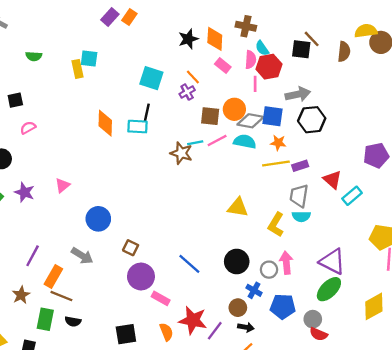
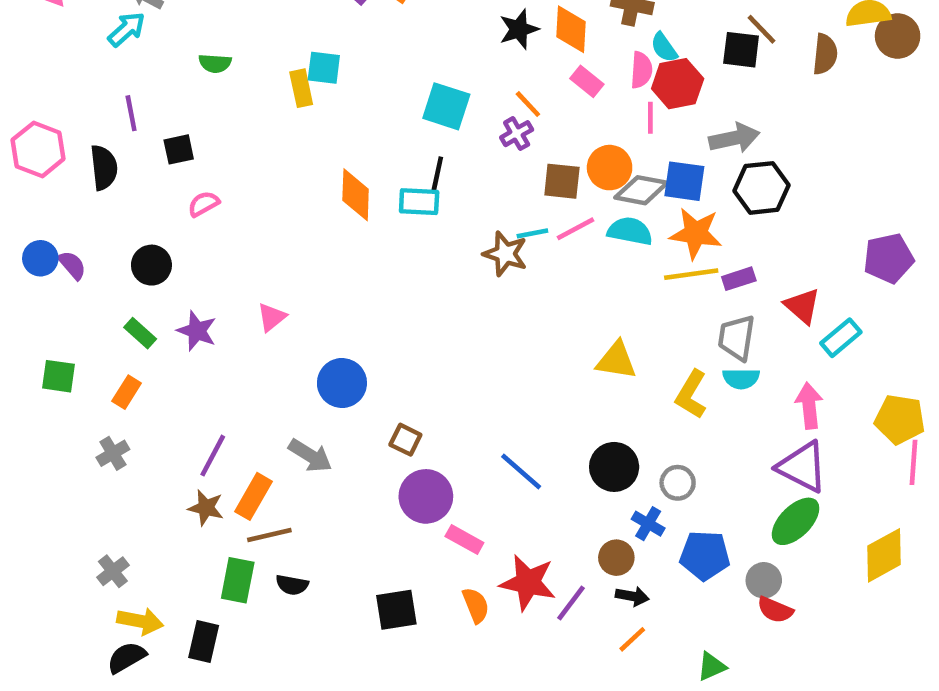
orange star: (278, 143) -> (696, 233), size x1.6
pink arrow: (286, 263) -> (809, 406), moved
brown star: (21, 295) -> (206, 508), moved, turned -30
brown line: (61, 296) -> (269, 535), turned -35

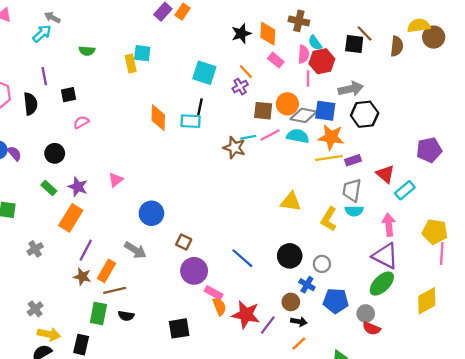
orange rectangle: (127, 392) -> (71, 218), moved, size x1.6
orange semicircle: (476, 605) -> (219, 307), moved

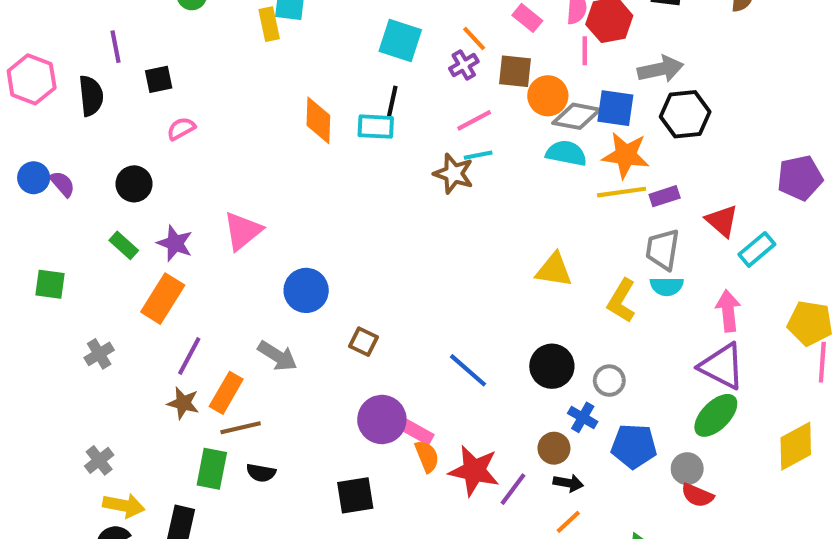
brown square: (263, 111) -> (515, 71), moved
pink line: (270, 135) -> (474, 120), moved
pink triangle: (116, 180) -> (243, 231), size x1.5
purple circle: (194, 271) -> (382, 419), moved

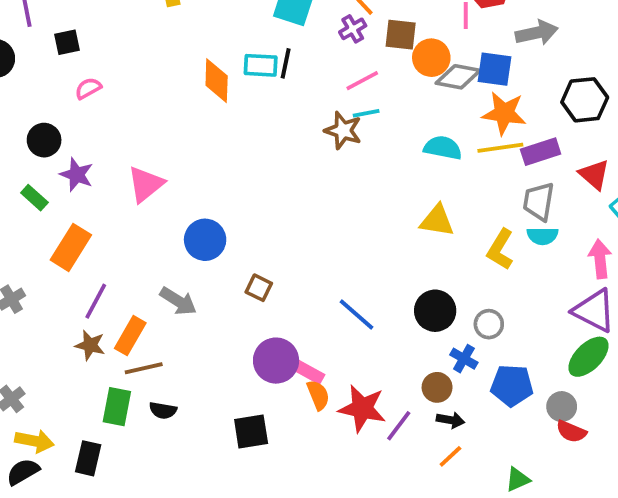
black hexagon: (685, 114) -> (585, 100), moved
cyan rectangle: (376, 127) -> (261, 65), moved
cyan semicircle: (566, 153) -> (443, 148), moved
purple rectangle: (665, 196) -> (541, 152), size x1.4
purple star: (175, 243) -> (77, 175), moved

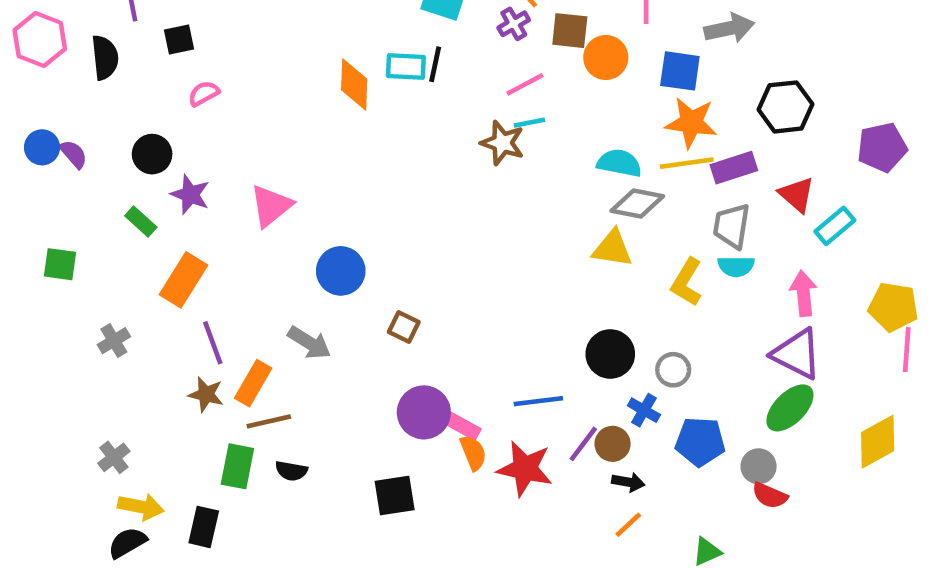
gray diamond: (458, 77) -> (637, 204), moved
purple line: (96, 301) -> (213, 343), turned -48
blue line: (357, 315) -> (538, 401), moved, turned -48
purple line: (399, 426) -> (583, 444), moved

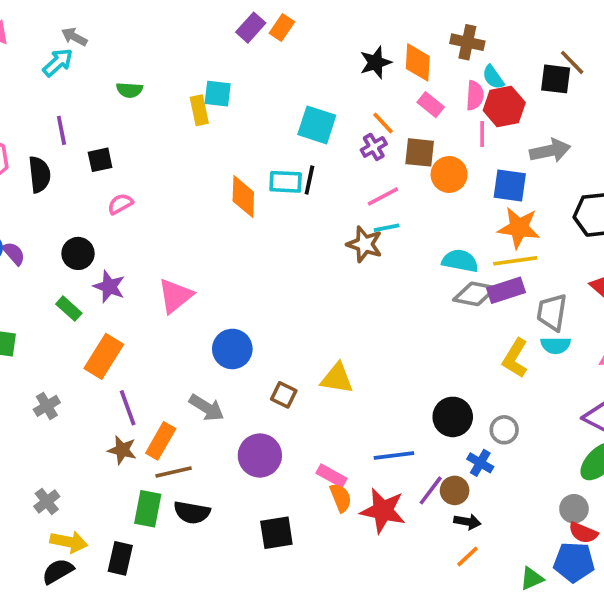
purple rectangle: (734, 168) -> (506, 290), moved
yellow triangle: (613, 248) -> (337, 378), moved
purple circle: (424, 412) -> (260, 456), moved
blue pentagon: (700, 442) -> (574, 562), moved
black semicircle: (291, 471) -> (192, 512), size x1.4

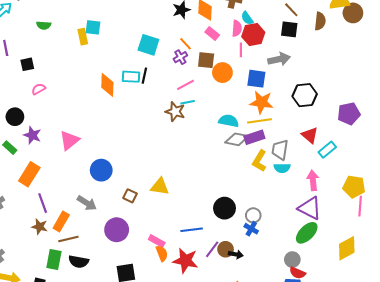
black square: (556, 79) -> (289, 29), moved
yellow L-shape: (515, 358) -> (259, 161), moved
blue cross: (480, 463) -> (251, 229), moved
black arrow: (467, 522) -> (236, 254), moved

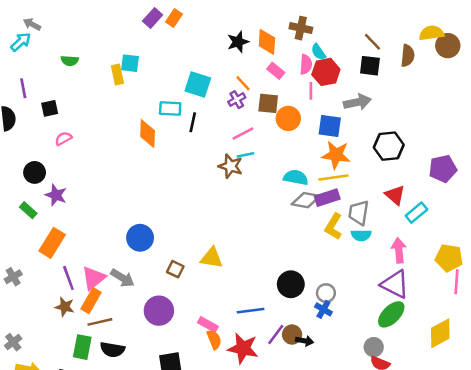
cyan rectangle: (131, 77) -> (170, 108), moved
pink triangle: (69, 140) -> (94, 278), moved

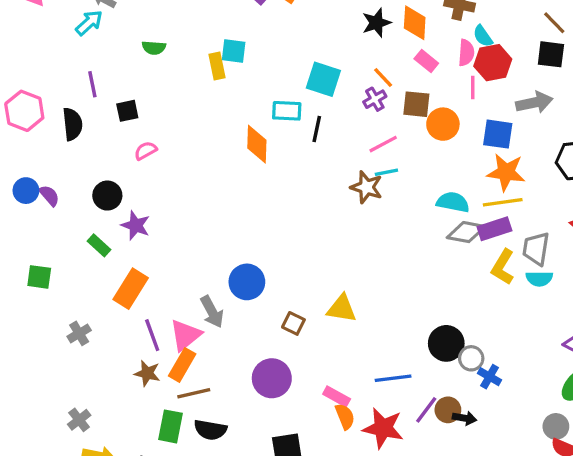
gray arrow: (122, 278) -> (212, 312), moved, turned 30
gray circle: (326, 293) -> (471, 358), moved

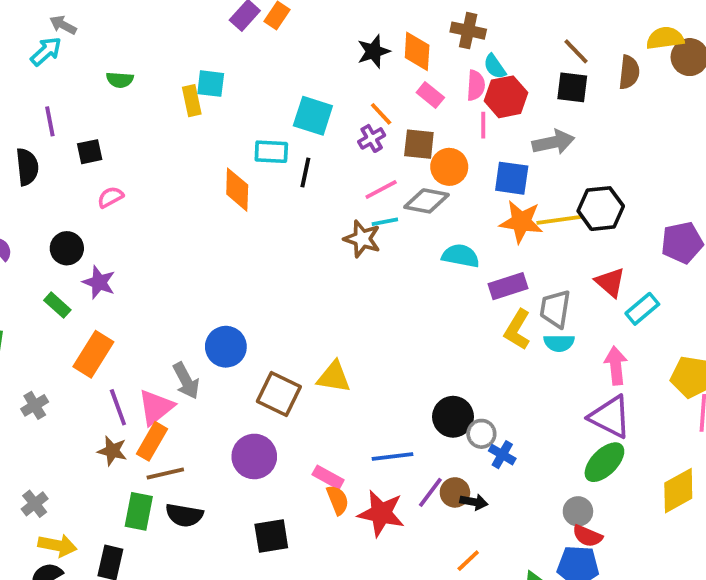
yellow line: (503, 202) -> (559, 220), moved
gray diamond: (466, 232) -> (427, 201), moved
brown square: (293, 323) -> (279, 394), size x1.6

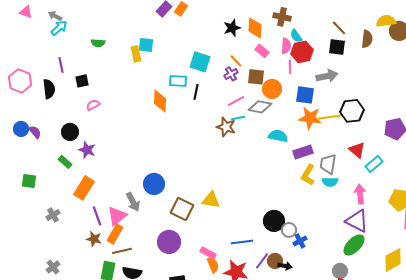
gray arrow: (63, 25) -> (55, 16), moved
blue cross: (502, 455) -> (300, 241), turned 32

